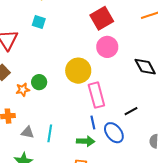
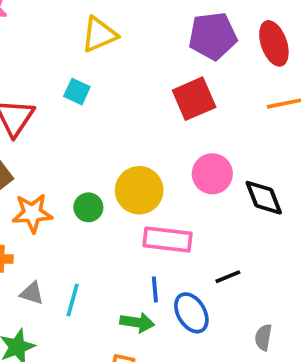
pink circle: (107, 47) -> (212, 174), moved
green circle: (39, 82) -> (88, 207), moved
orange star: (23, 90) -> (32, 213), size x1.5
pink rectangle: (96, 95) -> (168, 240), turned -75

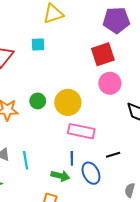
cyan square: (77, 92) -> (38, 44), turned -32
pink circle: (212, 174) -> (110, 83), moved
green circle: (88, 207) -> (38, 101), moved
cyan line: (73, 300) -> (26, 160), turned -30

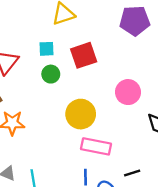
red square: (103, 54) -> (84, 55), moved
green circle: (38, 101) -> (51, 74), moved

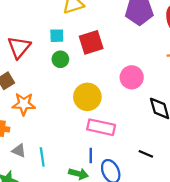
black line: (132, 173) -> (146, 154), moved, turned 40

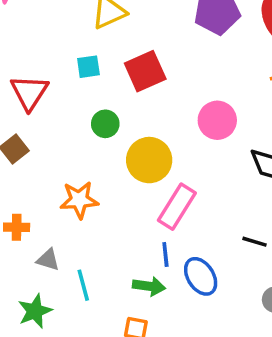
green circle: (60, 59) -> (105, 124), moved
orange star: (24, 104) -> (79, 200), moved
pink rectangle: (101, 127) -> (177, 207), turned -64
cyan line: (42, 157) -> (83, 285), moved

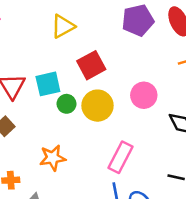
cyan square: (88, 67) -> (48, 84), moved, size x1.5
yellow circle: (149, 160) -> (97, 106), moved

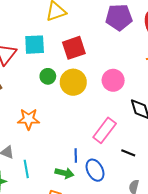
cyan square: (48, 84) -> (35, 45), moved
pink rectangle: (121, 157) -> (105, 130), moved

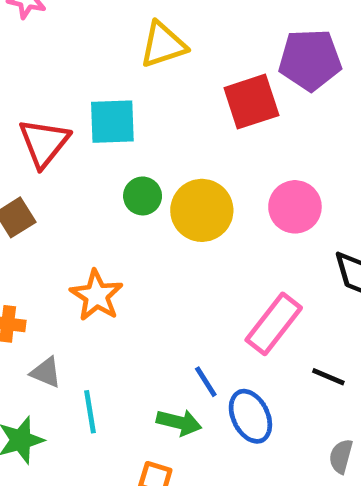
red square: (74, 48) -> (251, 102), moved
orange star: (29, 119) -> (97, 295), turned 30
blue line: (76, 156) -> (206, 382), turned -32

